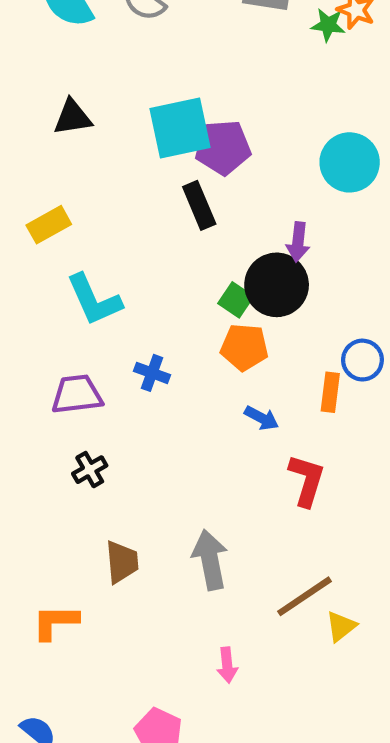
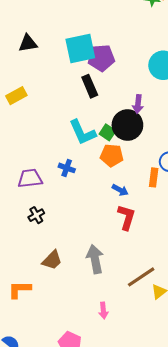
cyan L-shape: (94, 300) -> (82, 132), moved
red L-shape: (307, 480) -> (126, 217), moved
brown trapezoid: (122, 562) -> (52, 260), turned 50

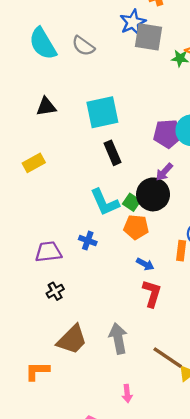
purple pentagon: (101, 58) -> (168, 134), moved
purple arrow: (138, 104) -> (164, 172), turned 36
brown trapezoid: (52, 260) -> (72, 340), size x1.4
brown line: (141, 277) -> (168, 358), turned 68

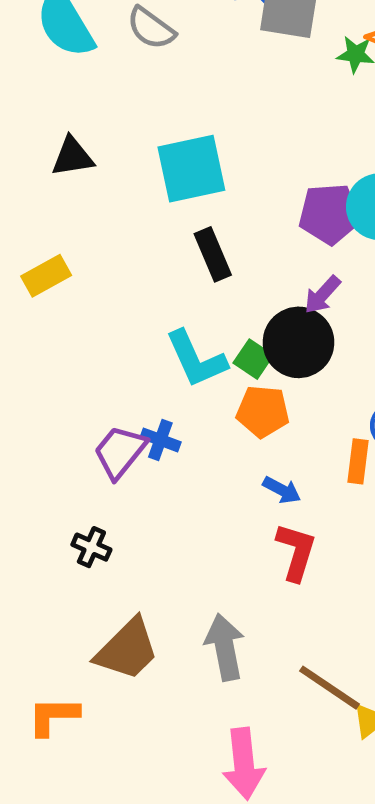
purple trapezoid: (48, 252) -> (120, 452), moved, turned -44
black cross: (55, 291) -> (91, 547), turned -36
pink arrow: (127, 394) -> (244, 764), size x1.8

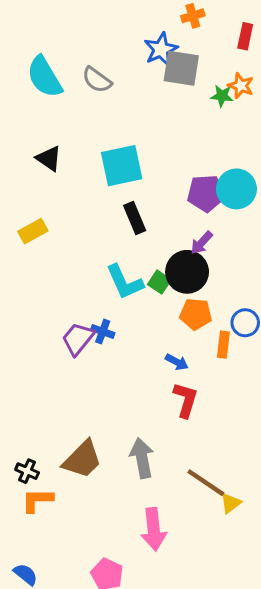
black triangle: (72, 157) -> (49, 158), turned 44
orange pentagon: (263, 411) -> (196, 314), moved
black cross: (91, 547) -> (27, 471), moved

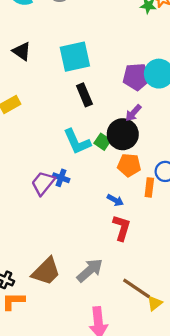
gray arrow: (142, 458) -> (90, 270), turned 60

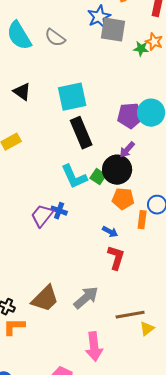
black rectangle: (84, 95) -> (81, 133), size x1.4
brown line: (137, 288) -> (130, 315), turned -44

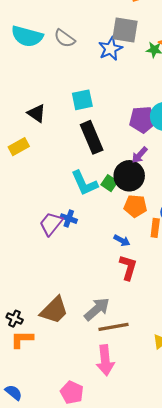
blue star: (99, 17) -> (110, 49), moved
cyan semicircle: (19, 36) -> (27, 36), turned -44
black triangle: (22, 92) -> (36, 113), moved
cyan square: (72, 97) -> (82, 100), size x0.7
brown line: (130, 315) -> (114, 327), moved

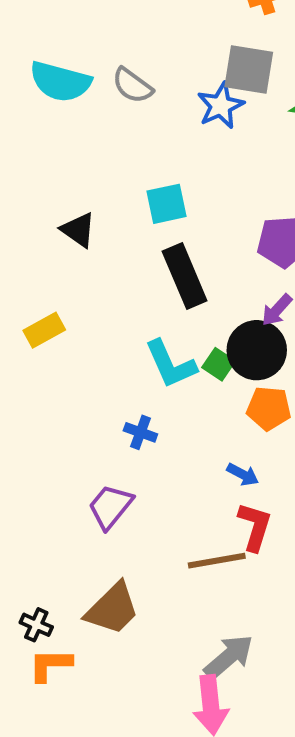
yellow rectangle: (19, 147) -> (44, 330), moved
purple trapezoid: (51, 224) -> (110, 507), moved
gray arrow: (97, 309) -> (229, 657), moved
brown line: (114, 327) -> (217, 561), moved

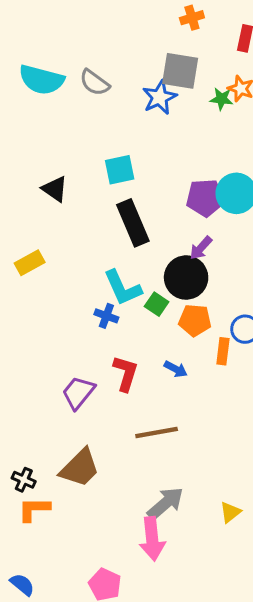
green square: (219, 364) -> (157, 304), moved
blue cross: (140, 432) -> (106, 316), moved
red L-shape: (255, 527) -> (126, 373), moved

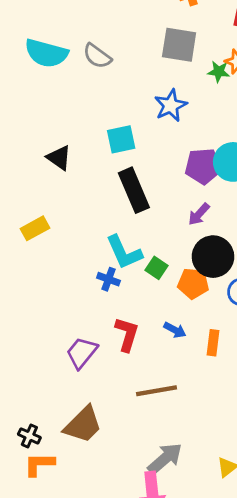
blue star: (159, 97) -> (171, 105), moved
black circle: (186, 278) -> (213, 257), moved
orange rectangle: (223, 351) -> (213, 343), moved

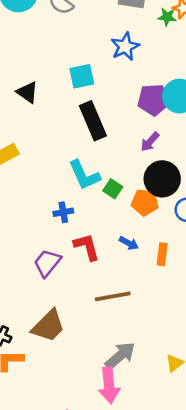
blue cross: (108, 279) -> (63, 212), moved, turned -30
red L-shape: (127, 334) -> (87, 247), turned -32

